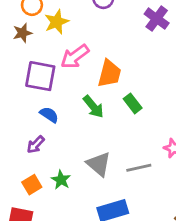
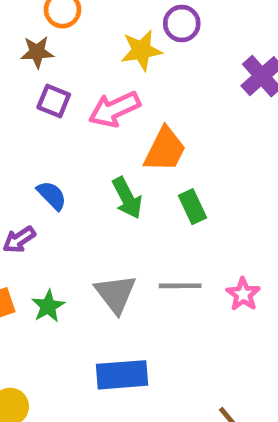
yellow star: (57, 22) -> (141, 50), moved
purple square: (40, 76) -> (54, 101), moved, size x0.6
gray line: (139, 168) -> (180, 286), moved

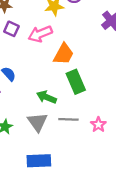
green arrow: (127, 198) -> (46, 97), moved, turned 138
green rectangle: (193, 207) -> (76, 82), size x1.5

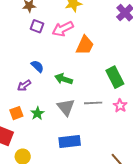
green rectangle: (76, 82) -> (115, 77), moved
green arrow: (46, 97) -> (64, 79), moved

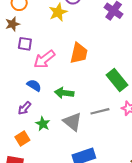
pink arrow: (63, 29) -> (44, 59), moved
green star: (37, 113) -> (43, 124), moved

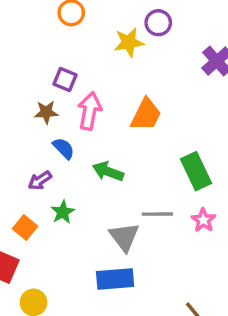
brown star: (13, 24) -> (46, 112), moved
pink arrow: (44, 59) -> (90, 111), turned 125
gray triangle: (73, 122) -> (124, 237), moved
orange square: (22, 138) -> (25, 227), turned -32

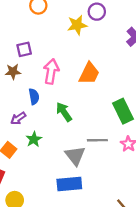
purple square: (65, 79) -> (24, 49), moved, turned -35
brown star: (46, 112) -> (13, 72), moved
blue semicircle: (64, 148) -> (34, 97), turned 35
green arrow: (108, 171) -> (64, 112), turned 36

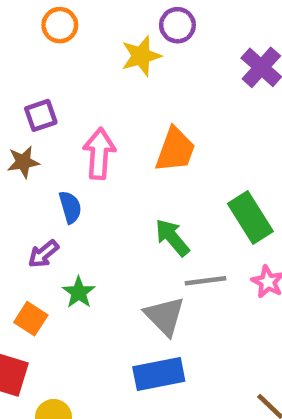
green arrow: (64, 112) -> (172, 238), moved

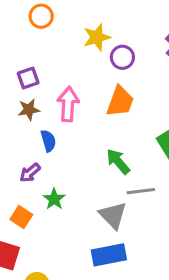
purple circle: (177, 25) -> (122, 57), moved
brown star: (23, 162) -> (29, 110), moved

